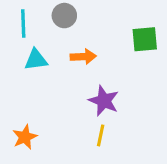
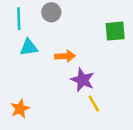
orange arrow: (83, 57) -> (65, 56), moved
yellow line: (101, 135) -> (94, 104), moved, turned -42

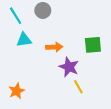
cyan line: (19, 19) -> (16, 16), turned -30
green square: (115, 31) -> (93, 45), moved

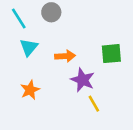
cyan triangle: (24, 40) -> (29, 47), turned -42
orange star: (17, 91) -> (30, 90), moved

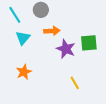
orange arrow: (65, 56) -> (52, 31), moved
purple star: (83, 80) -> (66, 49), moved

